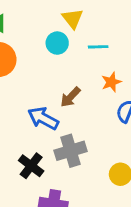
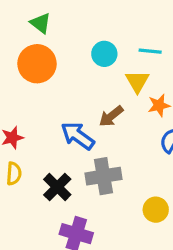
yellow triangle: (73, 19) -> (137, 82), moved
cyan line: (98, 47) -> (150, 51), moved

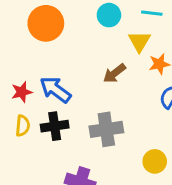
blue arrow: (78, 136) -> (55, 90), moved
black cross: (57, 187) -> (55, 126), moved, turned 36

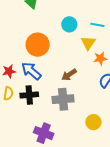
orange circle: (46, 23) -> (38, 45), moved
brown arrow: (114, 73) -> (69, 75), moved

